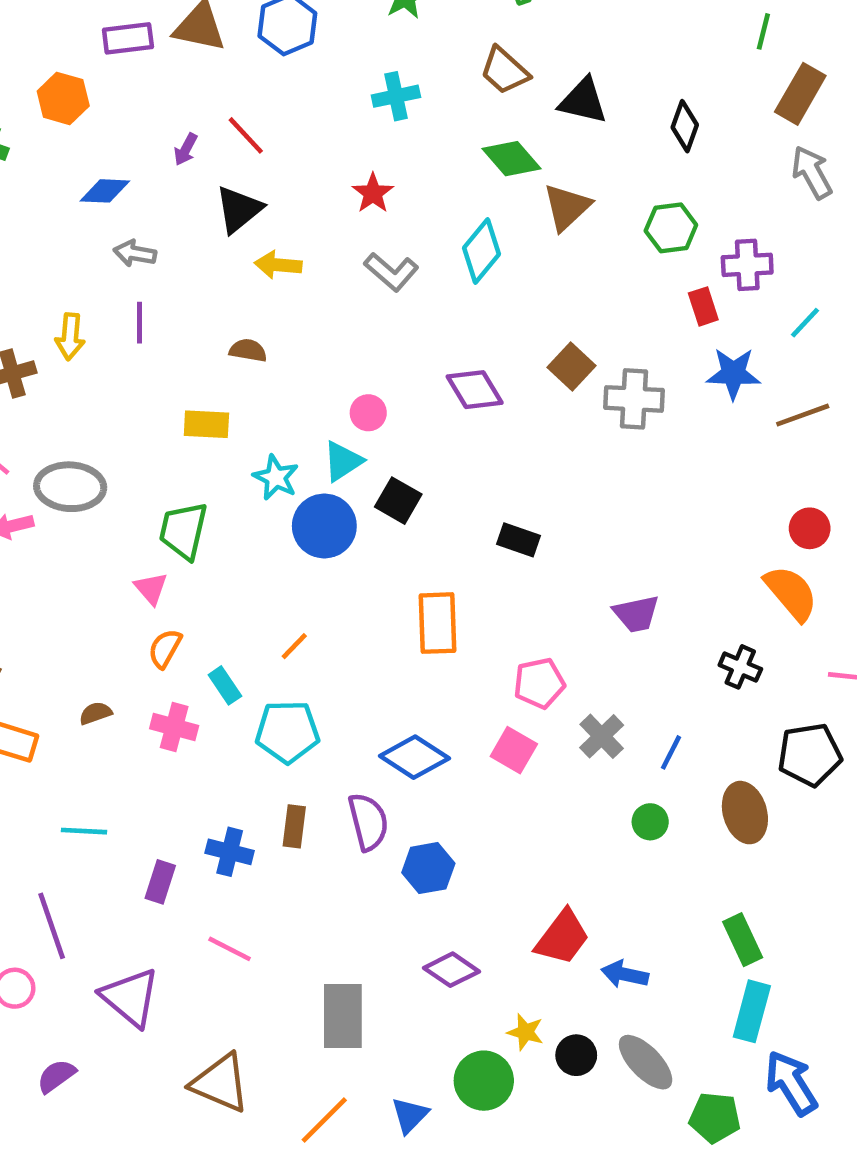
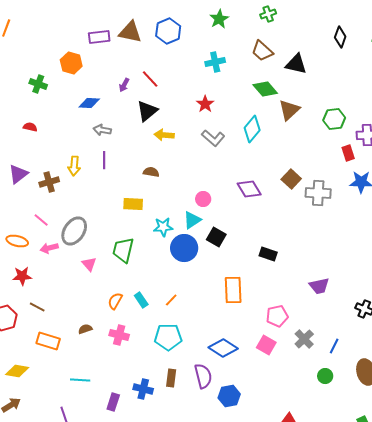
black diamond: (685, 126) -> (340, 37), moved
cyan star: (276, 477) -> (163, 227), turned -30
gray ellipse: (70, 487) -> (74, 231), turned -60
pink triangle: (151, 588) -> (89, 264), moved
cyan rectangle: (225, 685) -> (141, 300), moved

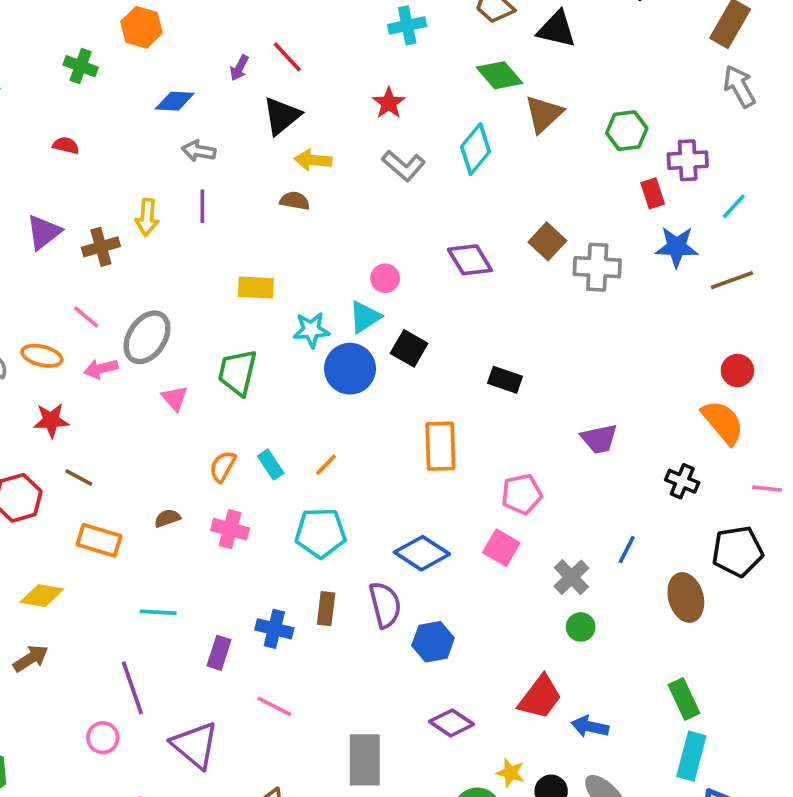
brown semicircle: (151, 172) -> (295, 201), moved
gray cross: (304, 339) -> (571, 577), moved
green circle: (325, 376) -> (581, 627), moved

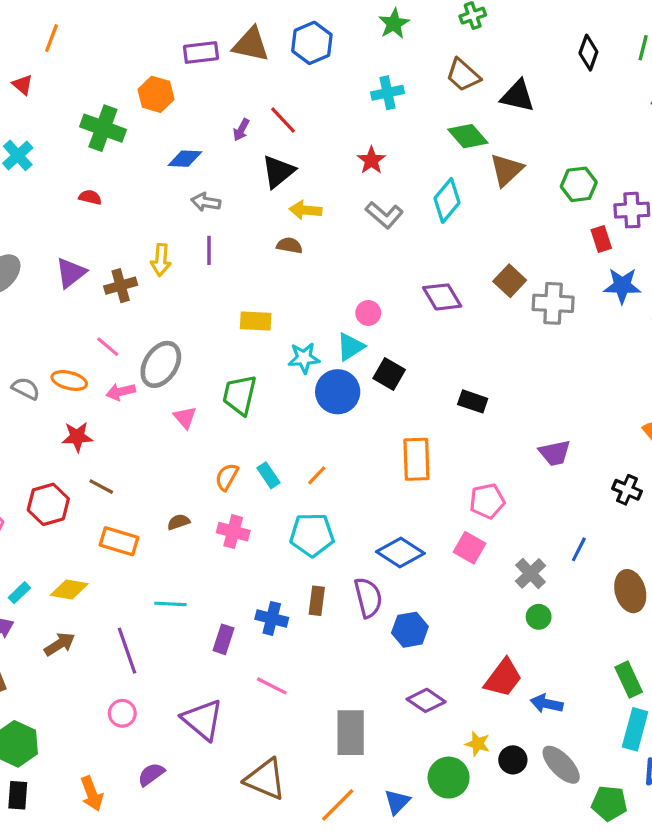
green cross: (81, 66) -> (103, 128), size x1.5
purple line: (132, 688) -> (127, 651), moved

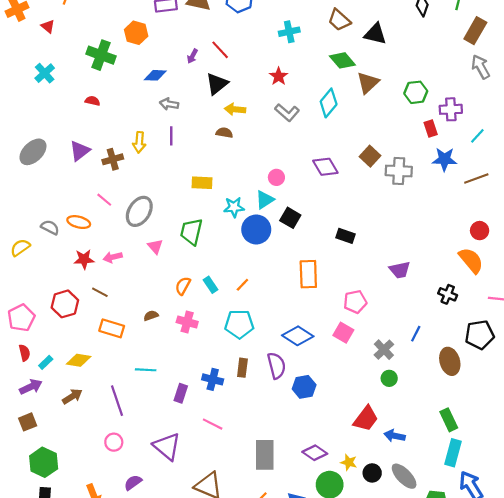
pink arrow: (121, 392) -> (113, 257), moved
purple diamond: (426, 700) -> (315, 453), moved

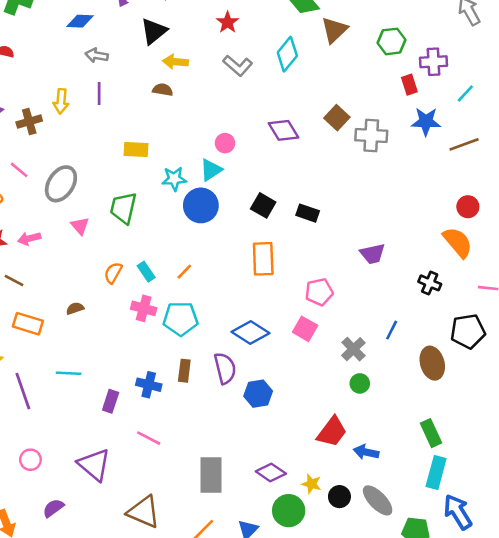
black square: (290, 218) -> (263, 205), moved
pink cross: (187, 322) -> (144, 308), moved
purple line: (117, 401) -> (23, 391), moved

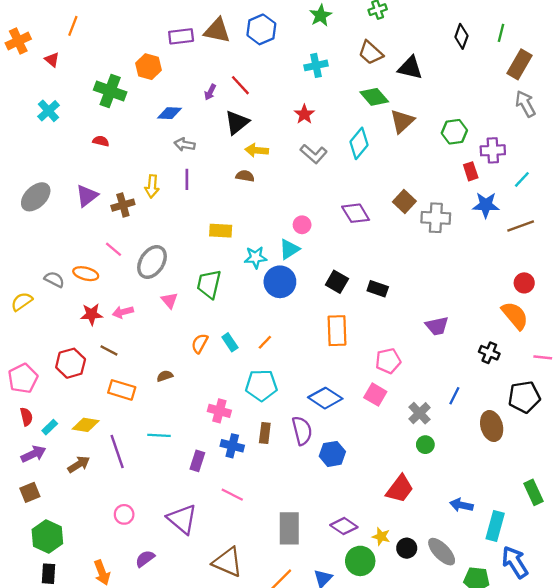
pink cross: (144, 308) -> (219, 411), moved
green rectangle: (431, 433) -> (533, 492), moved
blue arrow: (366, 452) -> (461, 505), moved

